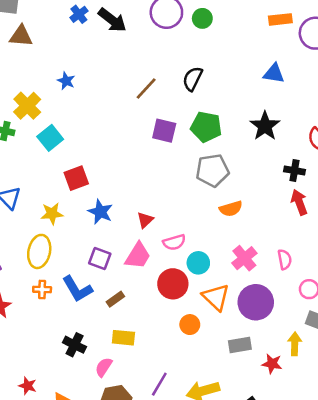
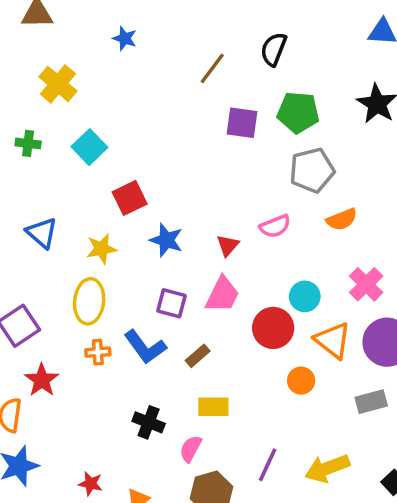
blue star: (66, 81) -> (125, 38), moved
yellow cross: (27, 106) -> (58, 84), moved
pink semicircle: (174, 242) -> (275, 226), moved

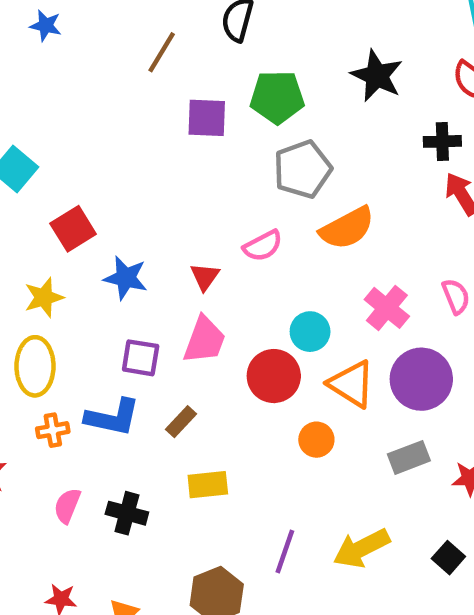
orange semicircle: (342, 219) -> (347, 228), size x1.4
blue L-shape: (145, 347) -> (113, 417), turned -36
pink semicircle: (191, 449) -> (67, 506), moved

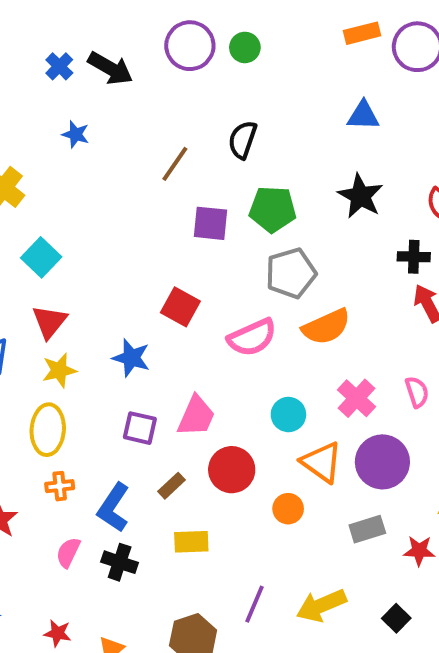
red square: (73, 229) -> (180, 307), moved, turned -33
pink semicircle: (263, 246) -> (252, 337), size x1.4
red triangle: (205, 277) -> (49, 322), moved, size x1.4
red circle: (274, 376) -> (232, 470), moved
blue L-shape: (113, 417) -> (114, 508), moved, turned 108

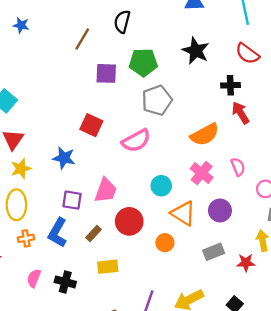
orange semicircle: (326, 327) -> (205, 135), moved
purple circle: (382, 462) -> (220, 211), size x0.7
blue L-shape: (114, 508) -> (58, 233), moved

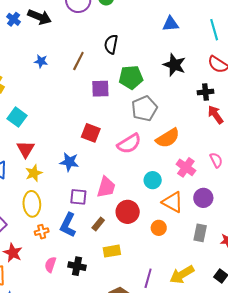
blue star: (21, 25) -> (41, 61), moved
orange semicircle: (205, 135) -> (168, 138), moved
gray rectangle: (214, 252) -> (200, 233), turned -54

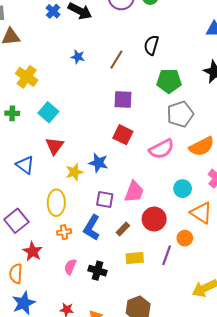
purple square: (100, 89) -> (123, 99), moved
yellow star: (34, 173) -> (74, 172), moved
purple line: (148, 278) -> (167, 255), moved

